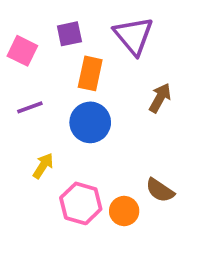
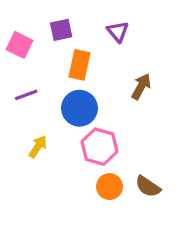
purple triangle: (134, 36) -> (118, 32), size x0.6
brown semicircle: (160, 190) -> (148, 187), moved
pink hexagon: (81, 203) -> (99, 147), moved

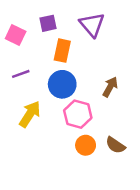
purple triangle: (118, 32) -> (92, 25), size x1.5
brown arrow: (141, 87) -> (110, 87), moved
yellow arrow: (38, 147) -> (30, 114), size x1.5

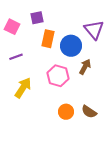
purple triangle: (92, 25) -> (94, 30), moved
blue circle: (62, 84) -> (71, 46), moved
pink hexagon: (78, 114) -> (58, 76), moved

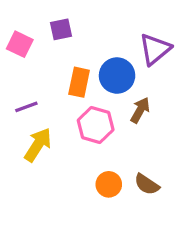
purple triangle: (94, 30) -> (155, 49), turned 30
orange rectangle: (48, 39) -> (79, 82), moved
purple line: (16, 57) -> (26, 107), moved

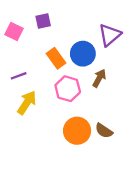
orange rectangle: (79, 82) -> (56, 58), turned -48
orange circle: (109, 184) -> (77, 131), size x1.5

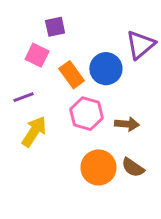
pink square: (14, 31) -> (37, 55), moved
brown arrow: (99, 78) -> (127, 124), moved, turned 66

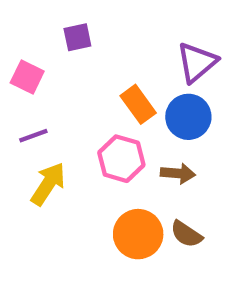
pink square: (37, 55) -> (27, 77), moved
blue circle: (106, 69) -> (188, 117), moved
orange rectangle: (72, 75) -> (138, 104), moved

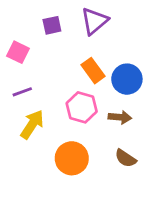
purple triangle: (197, 62) -> (94, 21), moved
orange circle: (138, 234) -> (72, 158), moved

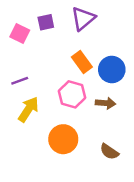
pink square: (18, 52) -> (20, 33), moved
brown semicircle: (126, 158) -> (109, 152), moved

